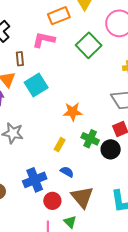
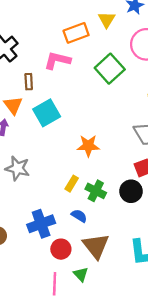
green cross: (90, 139) -> (96, 191), moved

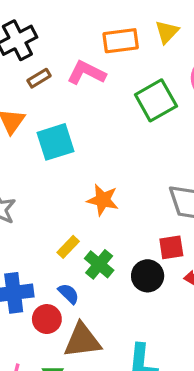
brown rectangle: (29, 82) -> (39, 78), moved, turned 49
brown triangle: (96, 246) -> (82, 340), turned 48
red circle: (61, 249) -> (47, 319), moved

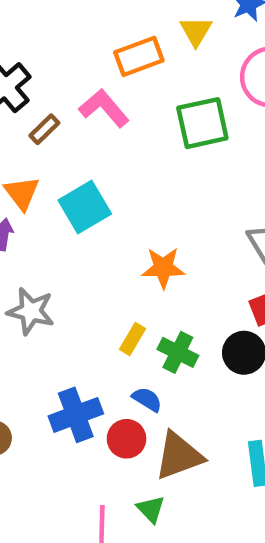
pink L-shape: (86, 73) -> (104, 108), turned 36
green square: (156, 100) -> (202, 123), turned 30

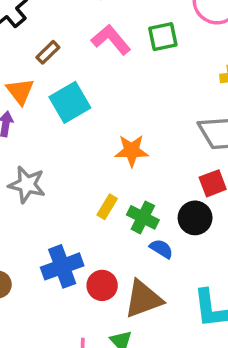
pink L-shape: (104, 108) -> (111, 40), moved
green square: (202, 123) -> (163, 37), size x0.7
brown rectangle: (44, 129) -> (48, 52), moved
blue semicircle: (147, 399) -> (161, 249), moved

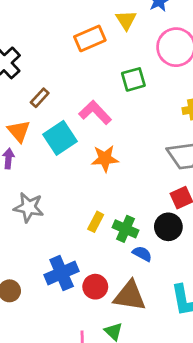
pink L-shape: (111, 40) -> (95, 112), moved
orange star: (132, 151) -> (105, 159), moved
brown triangle: (143, 299) -> (130, 296), turned 32

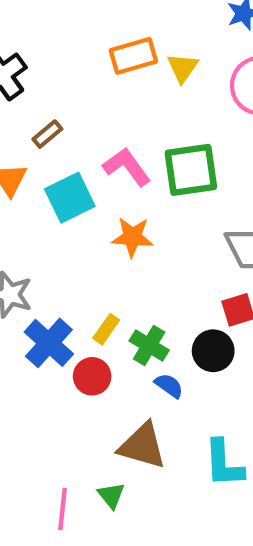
yellow triangle: (126, 20) -> (183, 68), moved
green square: (133, 79) -> (191, 170), moved, size x1.5
blue cross: (62, 273) -> (49, 343), moved, turned -32
red circle: (95, 287) -> (92, 376), moved

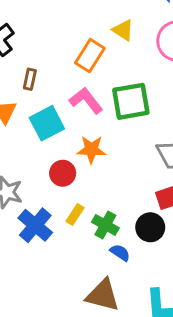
orange rectangle: (133, 56) -> (90, 56), moved, turned -40
yellow triangle: (183, 68) -> (123, 30), turned -30
brown rectangle: (47, 134) -> (30, 79), turned -36
red circle: (92, 376) -> (63, 173), moved

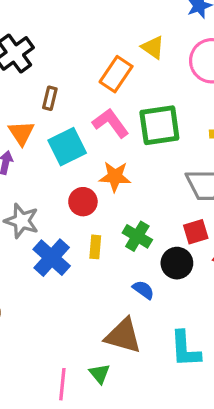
yellow rectangle: (75, 214) -> (95, 247), turned -30
green cross: (105, 225) -> (137, 236), moved

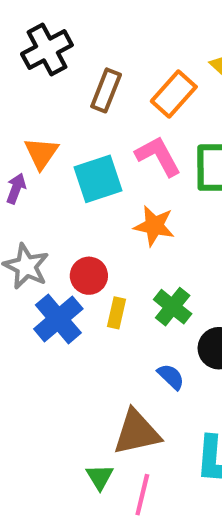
brown rectangle: (50, 98) -> (106, 90), moved, size x1.4
red circle: (83, 202) -> (89, 276), moved
brown triangle: (123, 336) -> (137, 432), turned -36
pink line: (62, 384) -> (142, 495), moved

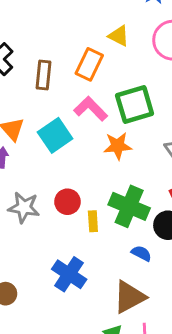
orange star: (154, 226) -> (118, 146), moved
green cross: (173, 307) -> (129, 206), size x1.5
blue cross: (58, 319) -> (69, 274), moved

